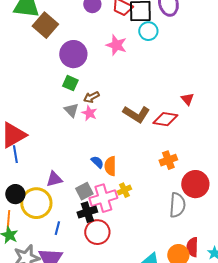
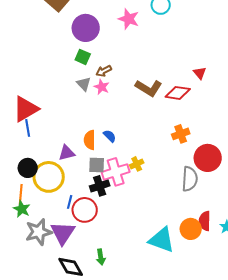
orange semicircle: (110, 166) -> (90, 140), moved
gray square: (84, 191) -> (97, 165), turned 30
red circle: (97, 232) -> (85, 210), moved

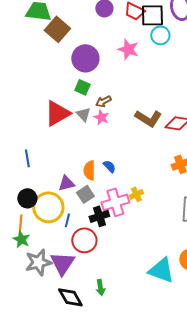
red triangle: (26, 109) -> (57, 113), moved
gray square: (97, 165) -> (85, 194), moved, turned -36
blue line: (70, 202) -> (67, 220), moved

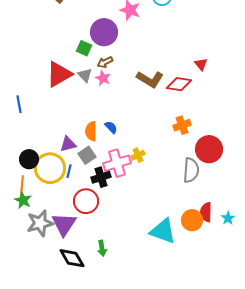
purple circle: (85, 58) -> (104, 32), moved
blue line: (27, 158) -> (19, 104), moved
blue line: (67, 220) -> (69, 171), moved

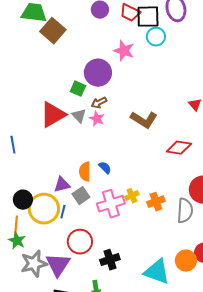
red diamond: (179, 84) -> (179, 148), moved
orange cross: (182, 125) -> (156, 202), moved
black cross: (101, 177) -> (110, 260), moved

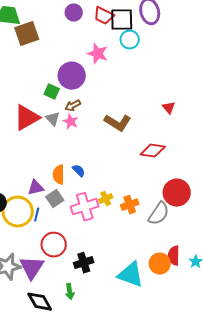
brown square: (53, 31) -> (27, 34), turned 30
gray semicircle: (185, 211) -> (159, 214), turned 30

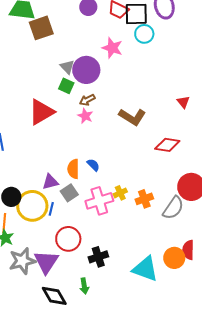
gray triangle: (53, 119) -> (67, 67), moved

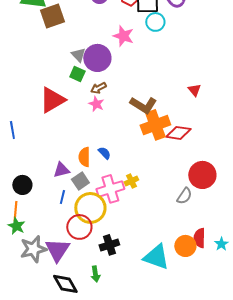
orange cross: (144, 199) -> (155, 125), moved, size x1.6
yellow circle: (32, 206) -> (90, 208), moved
gray semicircle: (173, 208) -> (184, 196), size x0.7

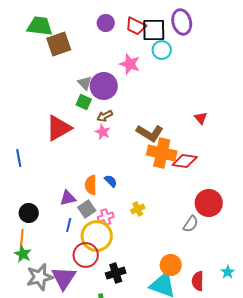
orange cross: (155, 125) -> (162, 153), turned 32
pink cross: (110, 189) -> (106, 217), moved, size x0.6
red semicircle: (199, 238) -> (198, 281), moved
orange circle: (185, 246) -> (171, 265), moved

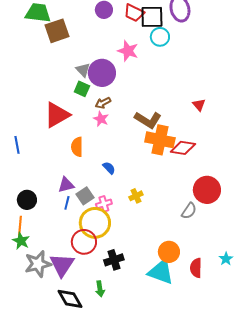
orange semicircle: (91, 185) -> (77, 147), moved
blue line: (69, 225) -> (67, 203), moved

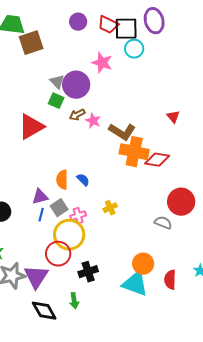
pink star: (101, 119) -> (93, 121), moved
orange semicircle: (77, 147) -> (62, 180), moved
gray semicircle: (189, 211) -> (163, 223), turned -102

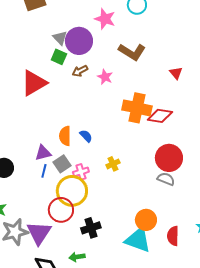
pink star: (93, 121) -> (105, 77), moved
brown L-shape: (122, 132) -> (132, 52), moved
red circle: (181, 202) -> (169, 158), moved
green arrow: (74, 301) -> (77, 257), turned 91

